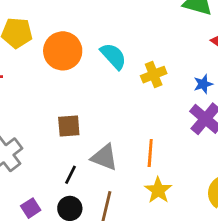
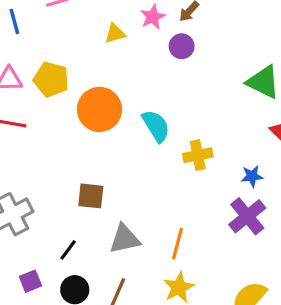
gray triangle: (104, 157) -> (125, 239), turned -44
black line: (70, 175) -> (68, 250), moved

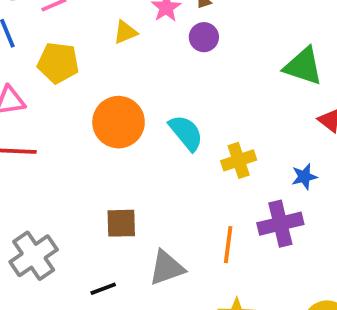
yellow pentagon: (51, 79) -> (58, 63), moved
purple cross: (247, 216) -> (280, 224), moved, turned 33
orange line: (178, 244) -> (228, 245), moved
black line: (68, 250) -> (103, 289), turned 40

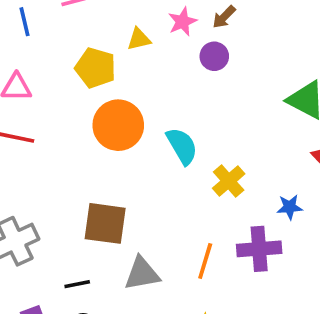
yellow pentagon: (58, 63) -> (95, 68), moved
yellow cross: (239, 160) -> (229, 181), turned -32
brown square: (121, 223) -> (105, 223), size x1.4

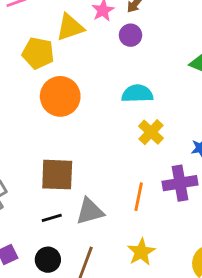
yellow triangle: (139, 39) -> (70, 27), size x1.5
cyan semicircle: (182, 146) -> (137, 94), moved, turned -56
black line: (77, 284) -> (52, 218), moved

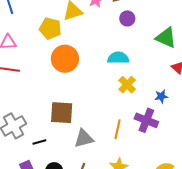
purple circle: (130, 35) -> (127, 18), moved
purple cross: (180, 183) -> (146, 120), turned 30
black line: (52, 218) -> (39, 142), moved

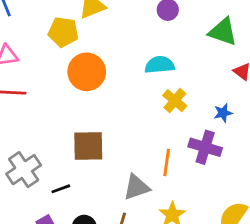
gray triangle: (84, 138) -> (136, 187), moved

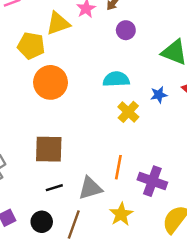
blue star: (223, 113) -> (159, 95), moved
purple cross: (205, 147) -> (152, 181), moved
black line: (61, 189) -> (54, 188), moved

